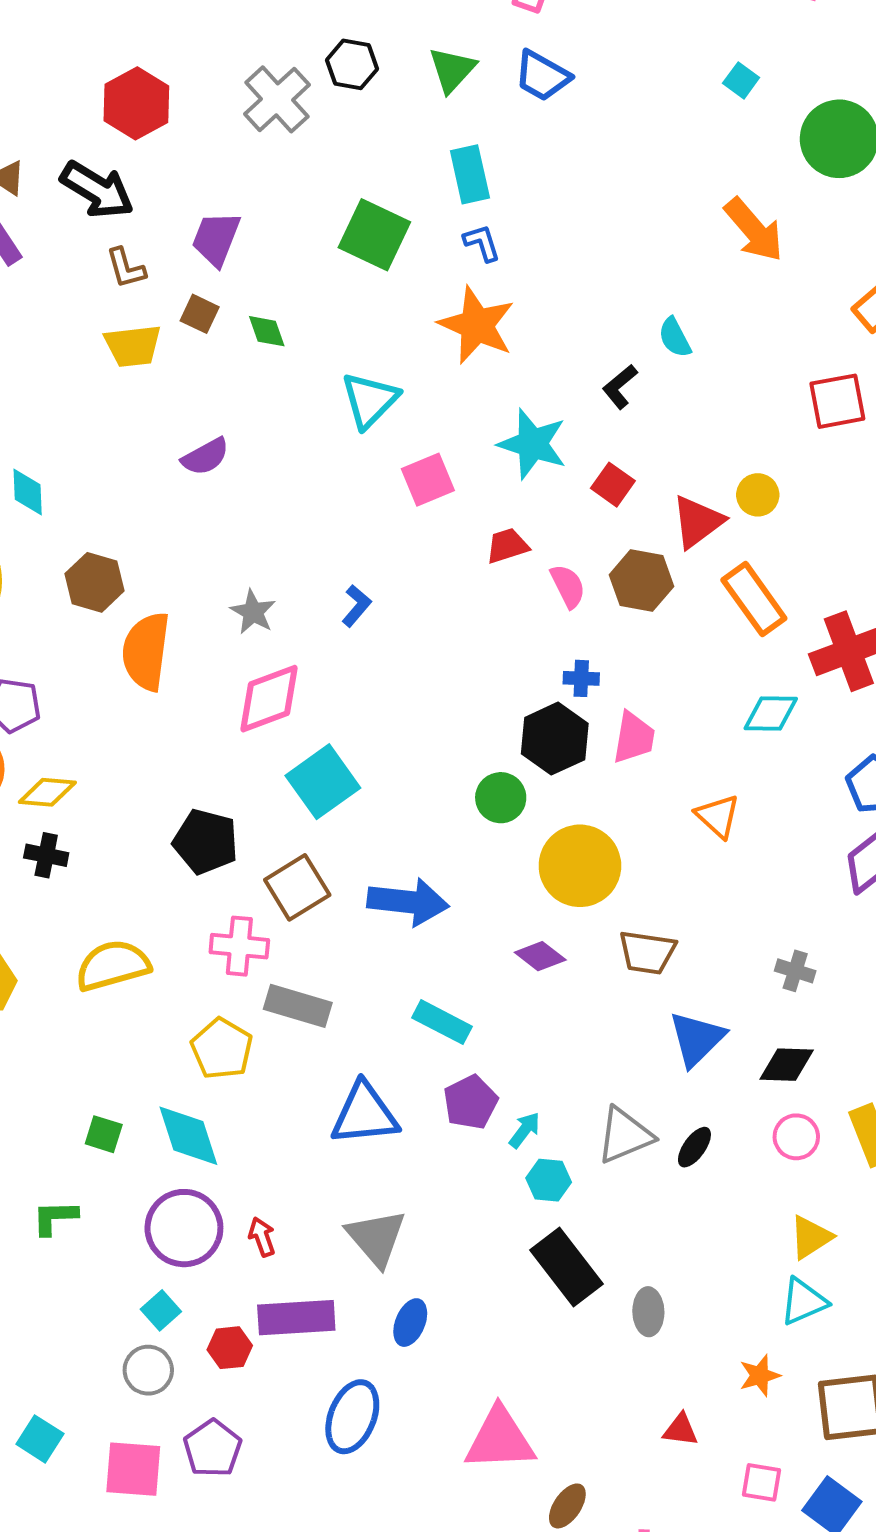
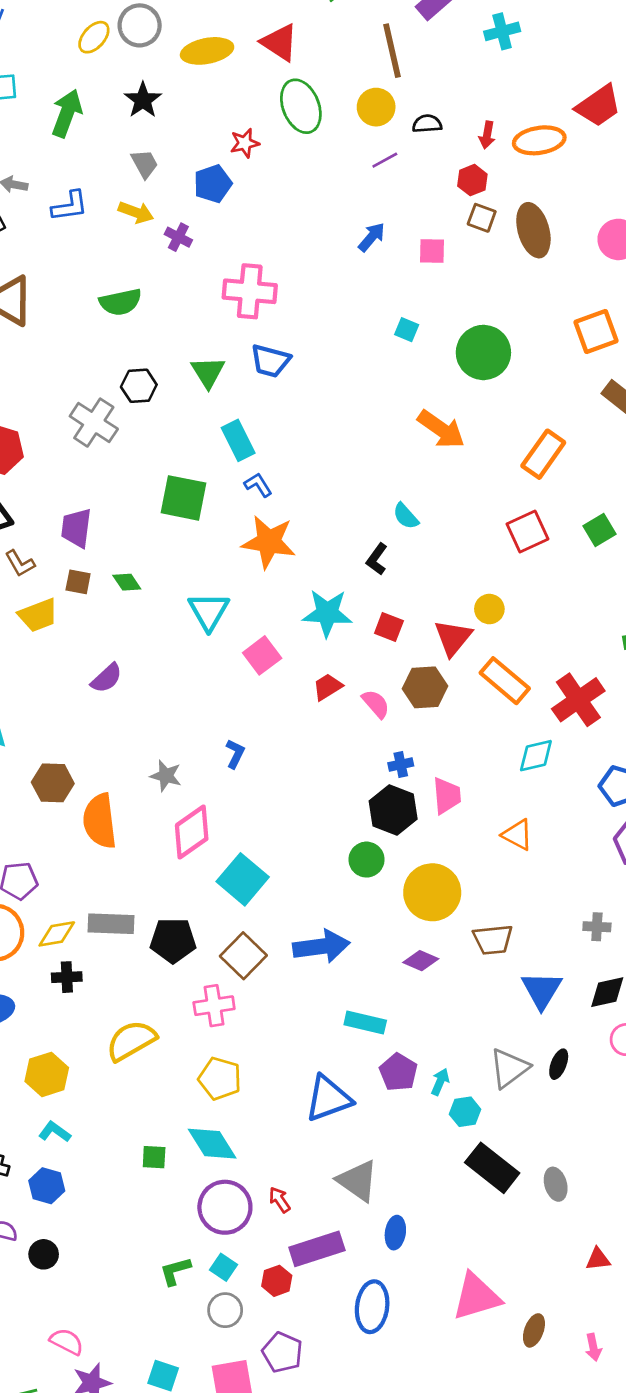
gray rectangle: (298, 1006) -> (111, 924), moved
green L-shape: (55, 1218) -> (175, 1271), moved

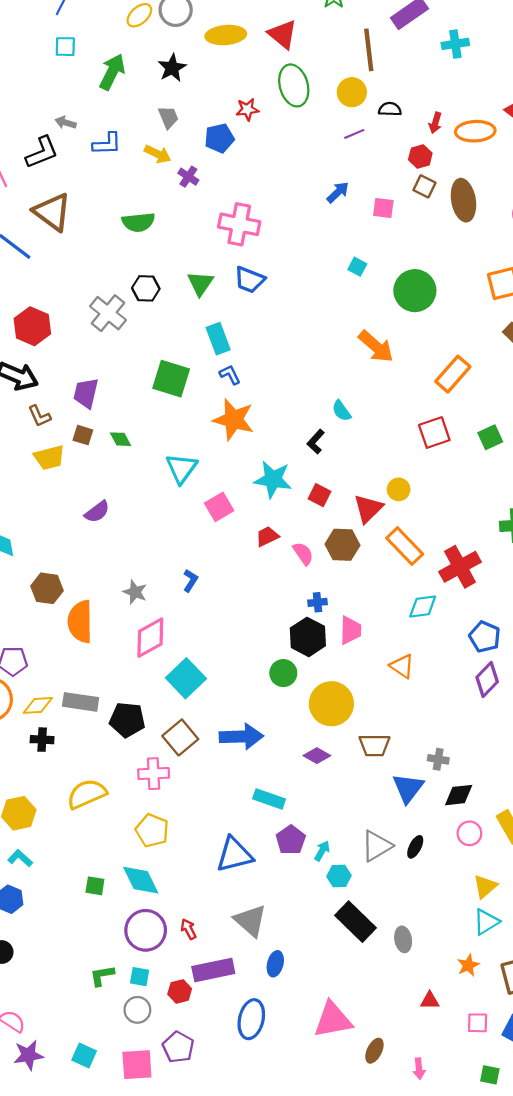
gray cross: (597, 927) -> (438, 759), moved
cyan square: (223, 1267) -> (140, 977), turned -30

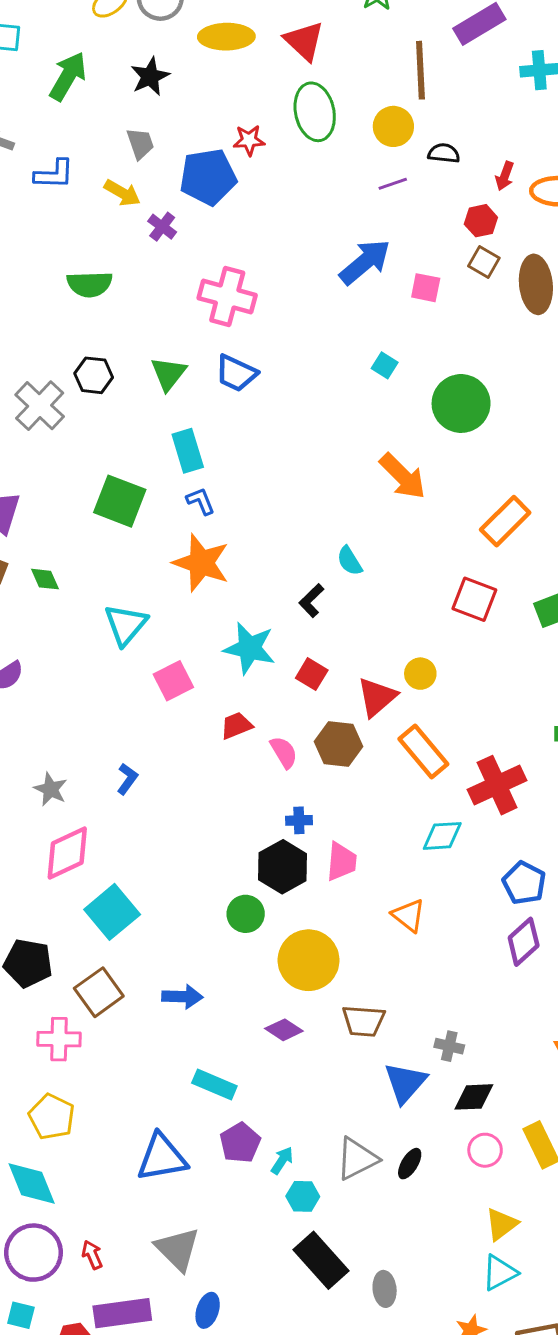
blue pentagon: (219, 138) -> (208, 177), size x1.4
blue arrow: (338, 192) -> (365, 262), size x1.6
red square: (434, 433) -> (474, 599), turned 36
blue arrow: (241, 737) -> (182, 997), size x0.7

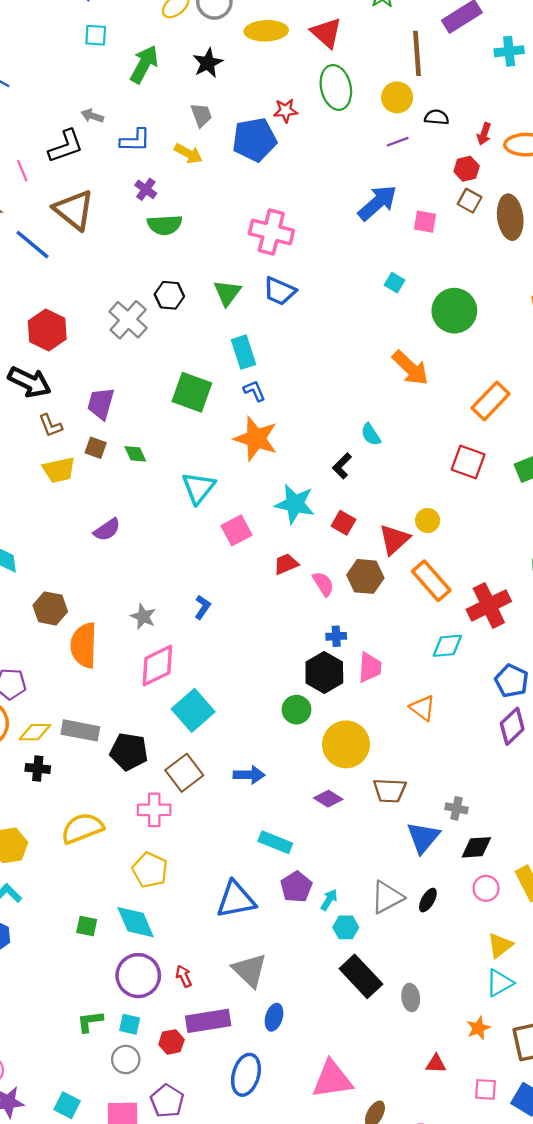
purple cross: (162, 227) -> (146, 189), moved

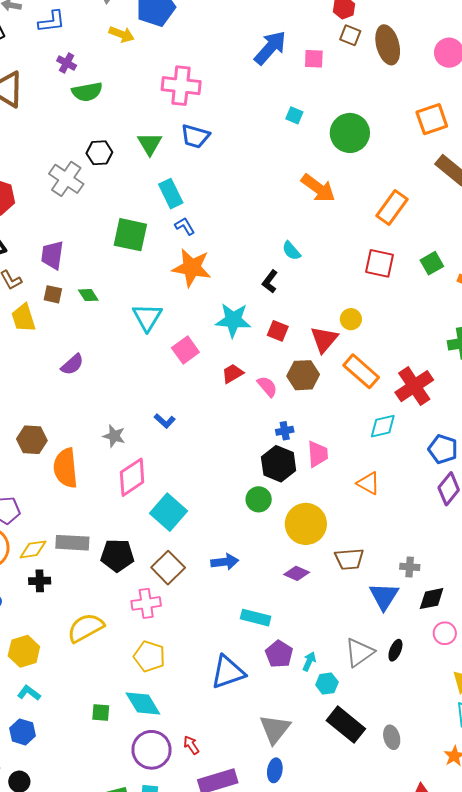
yellow arrow: (188, 154) -> (122, 34), moved
yellow trapezoid: (59, 470) -> (23, 318), turned 92
blue L-shape: (202, 607) -> (165, 421), turned 105
gray triangle: (250, 970) -> (275, 729), moved, turned 32

